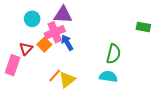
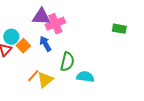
cyan circle: (32, 19) -> (11, 37), moved
pink cross: (55, 32) -> (55, 24), moved
green semicircle: (113, 54) -> (67, 62), moved

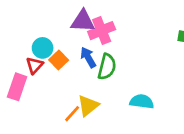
green semicircle: (67, 62) -> (107, 67), moved
orange line: (33, 76) -> (72, 114), moved

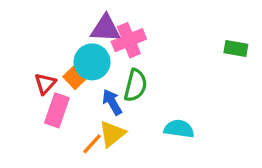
cyan circle: (43, 48) -> (92, 62), moved, size x1.4
blue arrow: (88, 57) -> (112, 102), moved
pink rectangle: (17, 87) -> (57, 110), moved

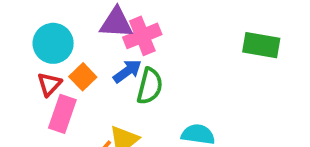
green rectangle: (236, 49) -> (261, 45), size x1.4
cyan circle: (92, 62) -> (53, 43), moved
blue arrow: (112, 102) -> (127, 71), moved, turned 84

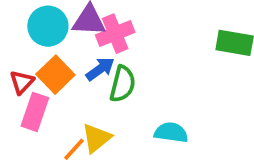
cyan circle: (53, 43) -> (48, 26), moved
orange square: (83, 77) -> (55, 75), size x1.4

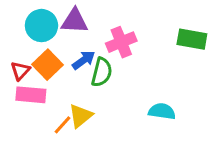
pink cross: (115, 34) -> (121, 42), moved
pink rectangle: (35, 112) -> (31, 95), turned 76
cyan semicircle: (171, 132) -> (162, 111), moved

